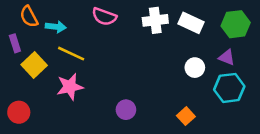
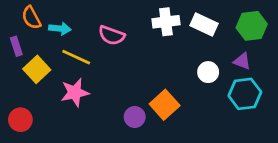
pink semicircle: (104, 17) -> (112, 35), moved
orange square: (186, 116) -> (165, 105), moved, size x1.5

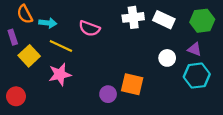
orange square: (165, 105) -> (132, 84), turned -35

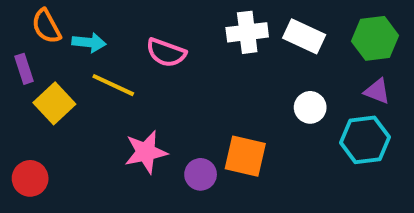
purple triangle: (195, 49) -> (377, 91), moved
pink star: (60, 74) -> (146, 152), moved

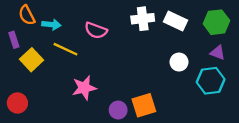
orange square: (245, 156) -> (144, 105), moved, turned -30
purple circle: (201, 174) -> (118, 110), moved

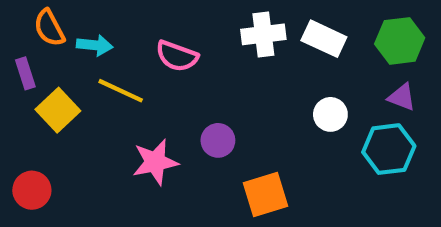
purple circle: (118, 110) -> (218, 140), moved

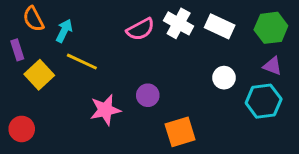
white cross: (263, 34) -> (179, 23), turned 36
cyan arrow: (95, 45) -> (64, 31), turned -70
pink semicircle: (177, 56) -> (140, 29), moved, turned -48

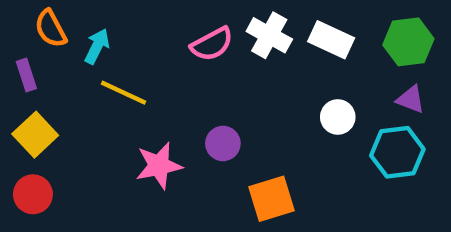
yellow square: (39, 75) -> (35, 135), moved

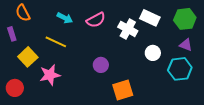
white cross: (269, 35) -> (128, 29), moved
cyan arrow: (97, 46) -> (65, 18), moved, turned 91
yellow square: (35, 135) -> (28, 57), moved
pink star: (159, 166) -> (50, 75), moved

